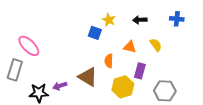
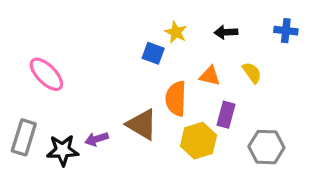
orange semicircle: (109, 61) -> (176, 99), size x1.5
gray rectangle: (15, 70) -> (24, 137), moved

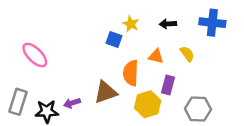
blue cross: (286, 31) -> (212, 23), size x1.5
brown triangle: (142, 124) -> (106, 92), turned -50

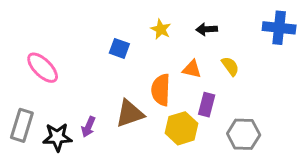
blue cross: (212, 23) -> (279, 28), moved
blue square: (114, 39) -> (119, 48), moved
purple arrow: (72, 103) -> (88, 127), turned -49

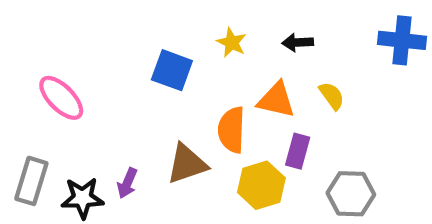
blue square: (119, 48) -> (172, 70), size x1.4
orange triangle: (192, 69) -> (276, 100), size x1.4

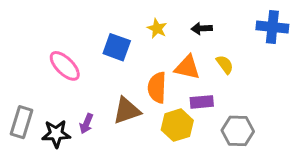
pink ellipse: (61, 98) -> (65, 66), moved
purple rectangle: (298, 151) -> (202, 102), turned 70

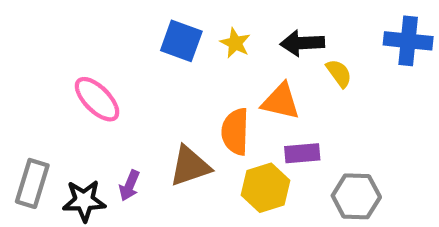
black arrow: (202, 28) -> (302, 43), size x1.4
blue square: (117, 47) -> (181, 41), moved
yellow semicircle: (225, 64) -> (339, 73), moved

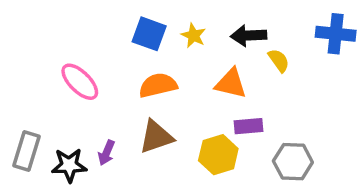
orange semicircle: (235, 132) -> (158, 85), moved, turned 75

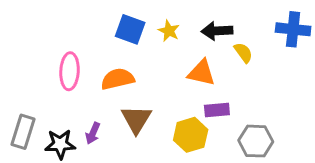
pink ellipse: (80, 82) -> (70, 71), turned 48
orange semicircle: (158, 85) -> (118, 79), moved
brown triangle: (156, 137) -> (136, 119), turned -40

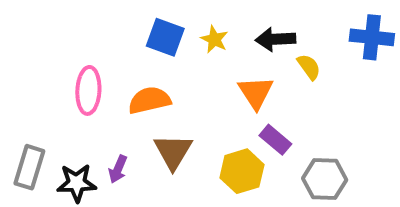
orange triangle: (201, 73) -> (256, 92), turned 44
purple rectangle: (217, 110) -> (275, 140), turned 45

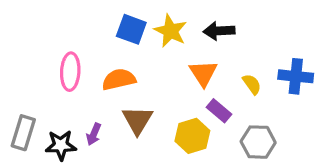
blue cross: (372, 37) -> (296, 76), moved
yellow star: (214, 39) -> (170, 31), size x1.5
yellow semicircle: (309, 67) -> (252, 84), moved

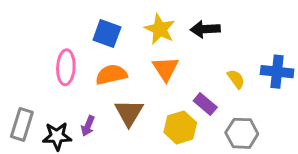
blue square: (131, 29) -> (107, 34), moved
orange triangle: (203, 73) -> (166, 69), moved

